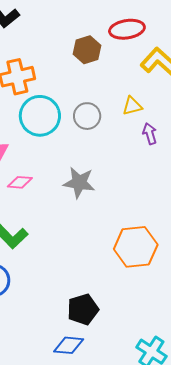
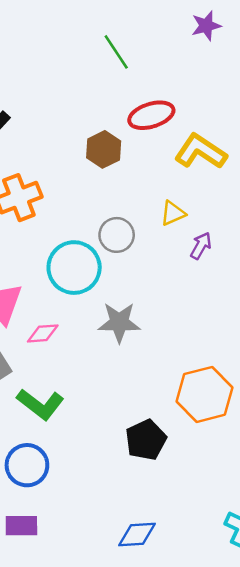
cyan circle: (40, 116) -> (74, 268), moved
purple arrow: (150, 134) -> (201, 246), turned 55
black pentagon: (83, 309) -> (146, 440), moved

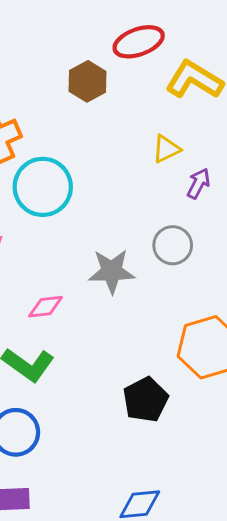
gray circle: (117, 235) -> (173, 245), moved
cyan circle: (74, 268) -> (43, 187), moved
pink diamond: (43, 333) -> (46, 307), moved

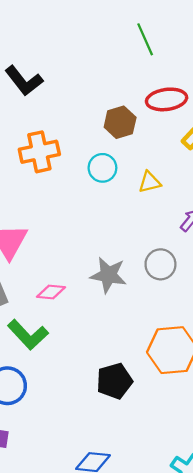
yellow triangle: (166, 149) -> (150, 182), moved
cyan circle: (43, 187) -> (102, 168), moved, size x0.6

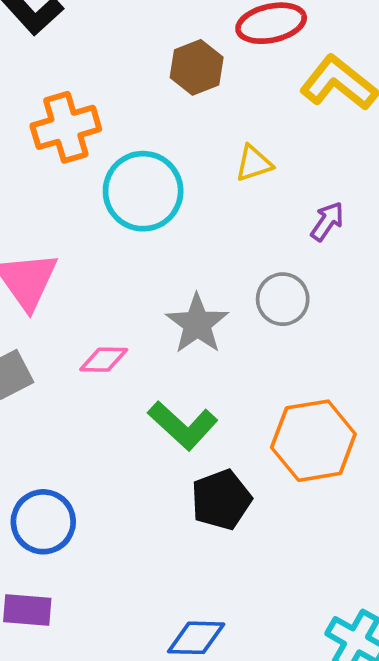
cyan circle: (102, 168) -> (143, 191), moved, size x1.6
gray star: (108, 275) -> (197, 324), turned 30
green L-shape: (28, 335) -> (183, 425), moved

